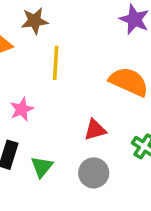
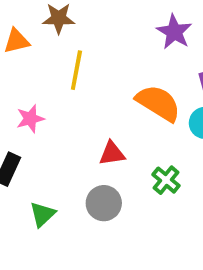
green triangle: (42, 167) -> (43, 214), moved

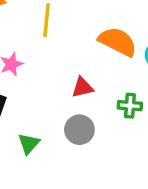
green cross: (166, 180) -> (130, 106), turned -30

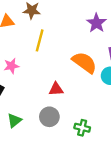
green cross: (130, 106) -> (82, 128), moved

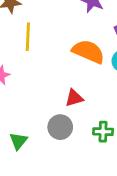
red triangle: (56, 89) -> (74, 98), moved

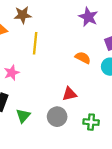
orange semicircle: (88, 52) -> (83, 58), size x0.6
green triangle: (18, 141) -> (23, 116), moved

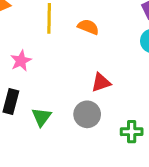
orange semicircle: (83, 58) -> (88, 27), moved
green cross: (91, 122) -> (132, 132), moved

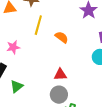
gray circle: (87, 114) -> (59, 95), moved

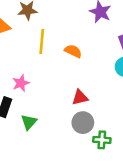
pink star: (13, 47) -> (21, 83), moved

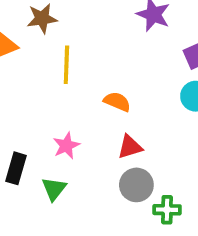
orange semicircle: (73, 51) -> (117, 102), moved
pink star: (21, 83) -> (66, 146), moved

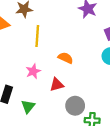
pink star: (66, 146) -> (33, 71), moved
red triangle: (130, 147) -> (57, 85), moved

